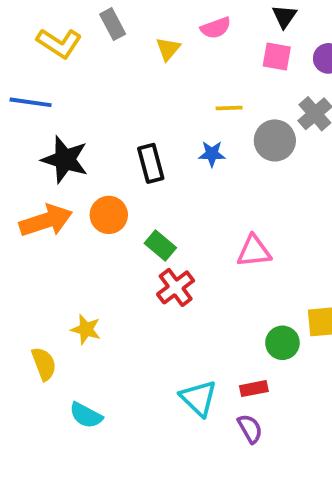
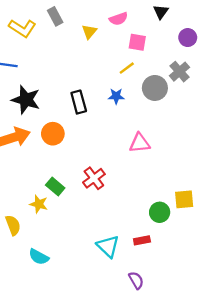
pink square: (277, 56) -> (137, 42), moved
yellow line: (229, 108) -> (127, 68), turned -35
green rectangle: (160, 245) -> (55, 186), moved
pink triangle: (254, 251) -> (140, 143), moved
purple semicircle: (250, 429) -> (136, 280), moved

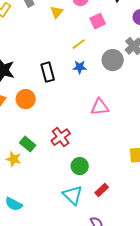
pink square: (137, 42) -> (98, 21), turned -35
yellow line: (127, 68) -> (79, 44), moved
green circle: (160, 212) -> (80, 166), moved
red rectangle: (142, 240) -> (102, 190), turned -32

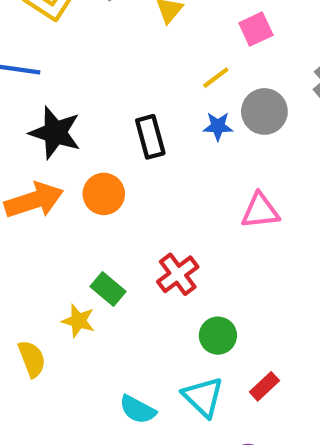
gray circle: (113, 60) -> (264, 111), moved
cyan semicircle: (14, 204) -> (138, 410), moved

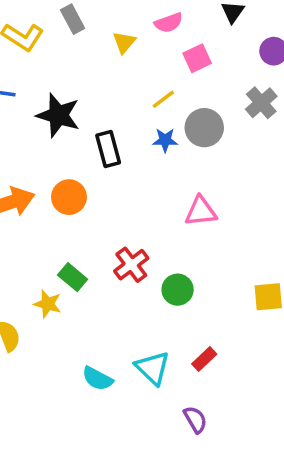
black star: (55, 133) -> (58, 115), moved
green circle: (218, 336) -> (178, 290), moved

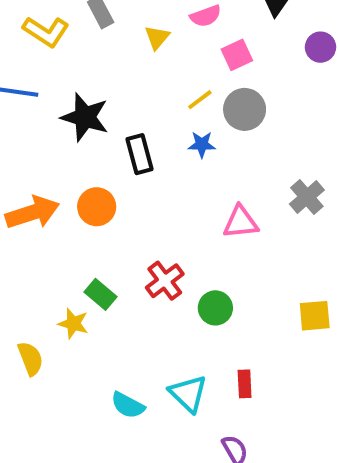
gray cross: (261, 103) -> (307, 197), moved
gray circle: (204, 128) -> (245, 109), moved
red rectangle: (204, 359) -> (245, 384), turned -50

